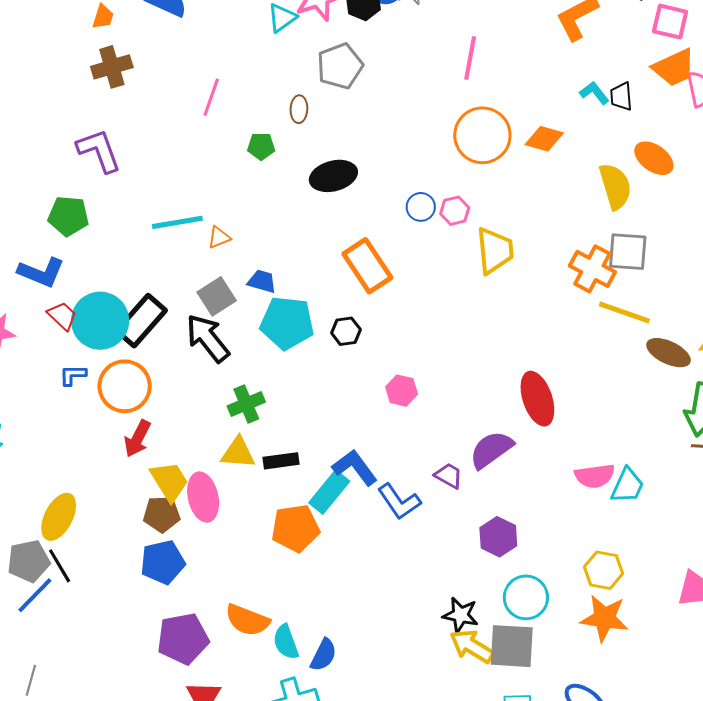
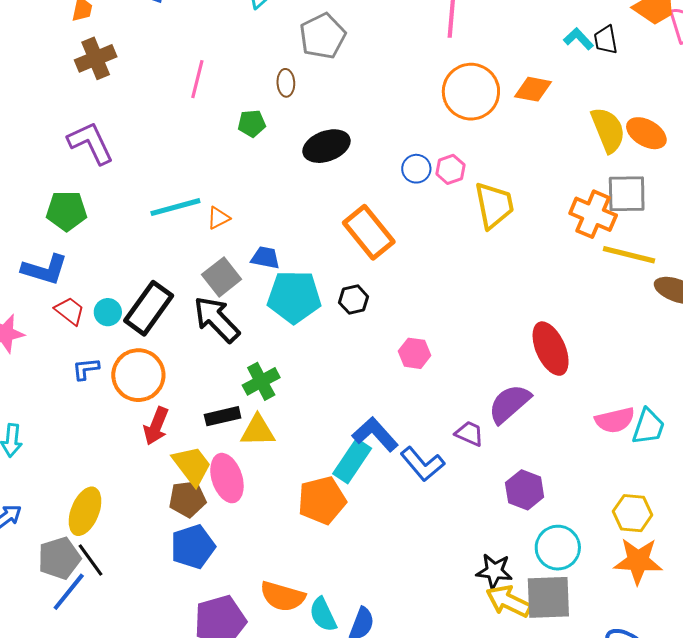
orange ellipse: (654, 158) -> (646, 133), moved
cyan circle: (100, 321) -> (108, 312), size x0.5
black rectangle: (281, 461) -> (223, 416), moved

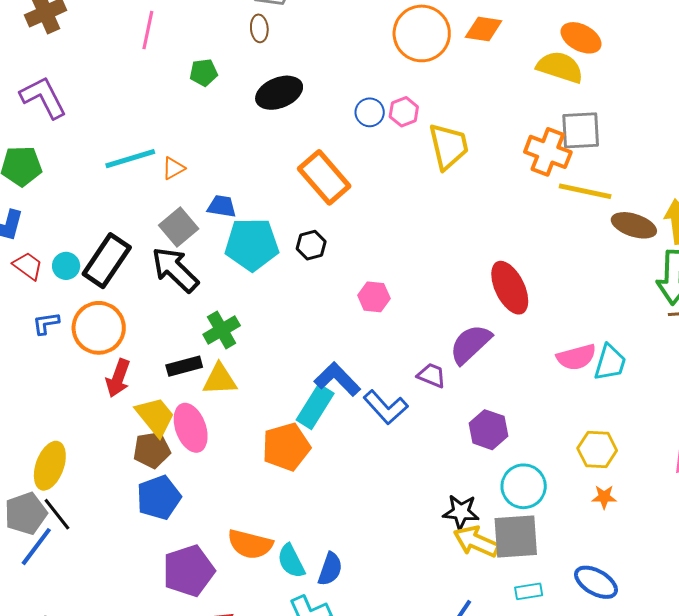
brown ellipse: (286, 83) -> (259, 28), moved
yellow semicircle: (608, 130) -> (560, 67), turned -48
orange ellipse: (646, 133) -> (581, 38), moved
orange star: (638, 561) -> (604, 497), size x0.5

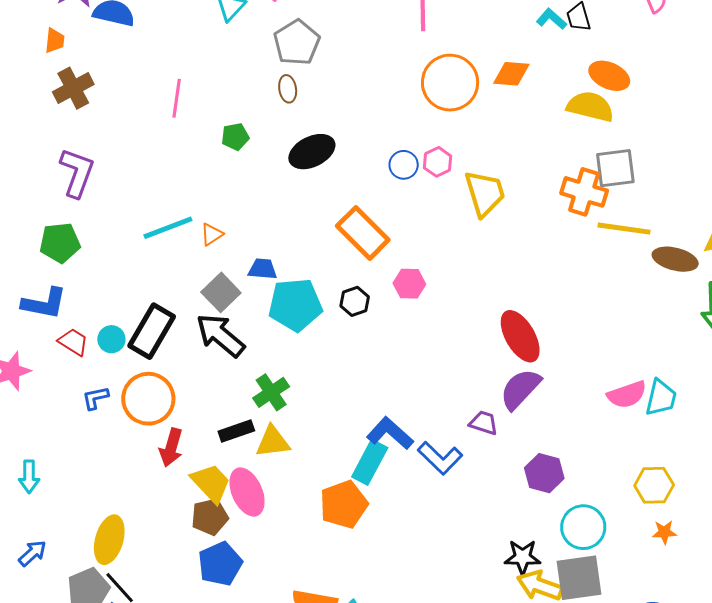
purple L-shape: (43, 97) -> (77, 173), turned 51
red ellipse: (510, 288) -> (520, 336), moved
pink hexagon: (374, 297) -> (409, 284), moved

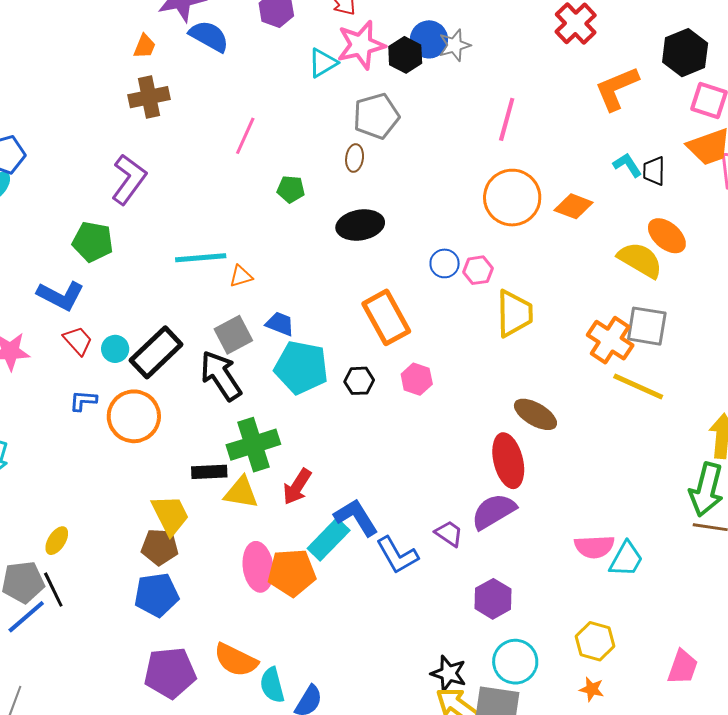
brown ellipse: (675, 259) -> (535, 414), moved
green cross: (271, 392) -> (253, 445), size x1.4
red arrow: (171, 448) -> (297, 487), moved
pink ellipse: (247, 492) -> (258, 567), moved
yellow ellipse: (109, 540) -> (57, 541), size x0.6

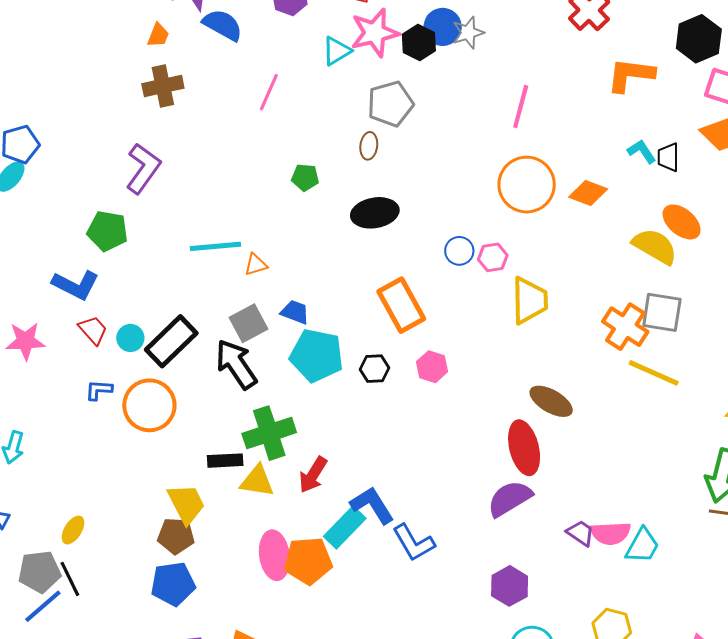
orange L-shape: (617, 88) -> (631, 75), turned 30
pink line: (245, 136) -> (269, 92), moved
purple trapezoid: (449, 534) -> (580, 533), moved

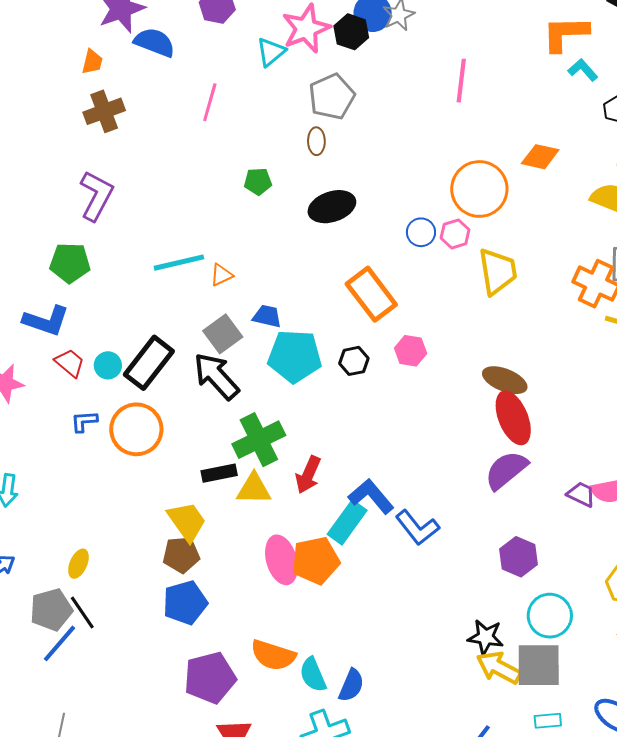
cyan L-shape: (642, 151) -> (583, 70), moved
orange circle: (527, 185) -> (479, 189), moved
brown ellipse: (551, 401) -> (505, 380), moved

